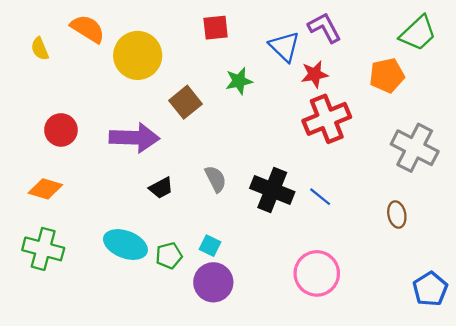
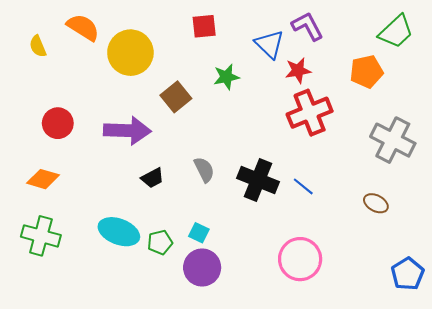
brown ellipse: (397, 214) -> (376, 203), turned -50

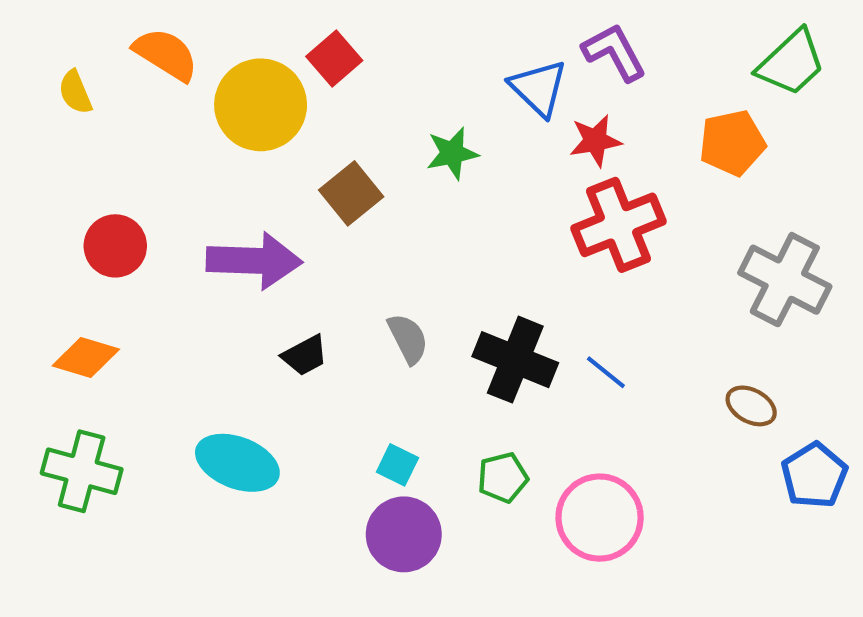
red square: (204, 26) -> (334, 59), moved, turned -35
green pentagon: (160, 242) -> (503, 478), moved
blue pentagon: (408, 274) -> (814, 475), moved

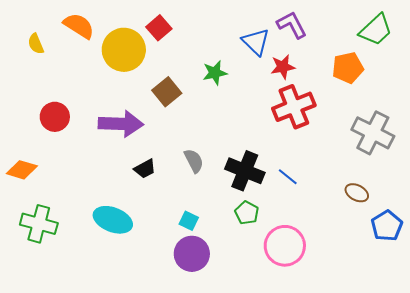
orange diamond: (86, 358) -> (22, 170), moved
green pentagon: (503, 478) -> (247, 213), moved, turned -30

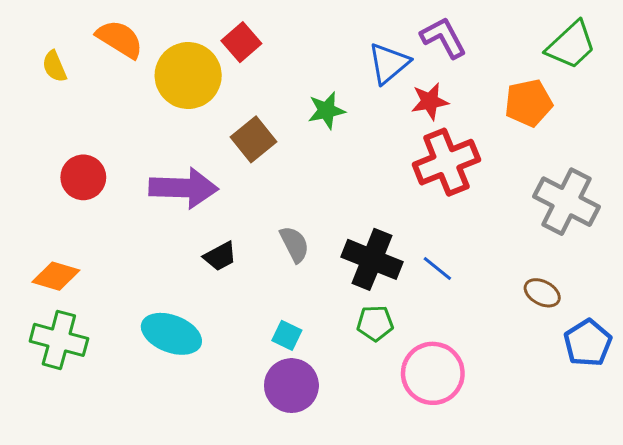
blue triangle: (256, 42) -> (389, 63), turned 36
orange diamond: (22, 170) -> (56, 276), moved
green pentagon: (247, 213) -> (375, 323), turned -30

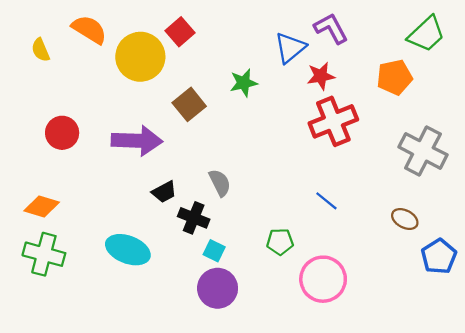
black cross: (372, 259) -> (194, 218), moved, size x0.7

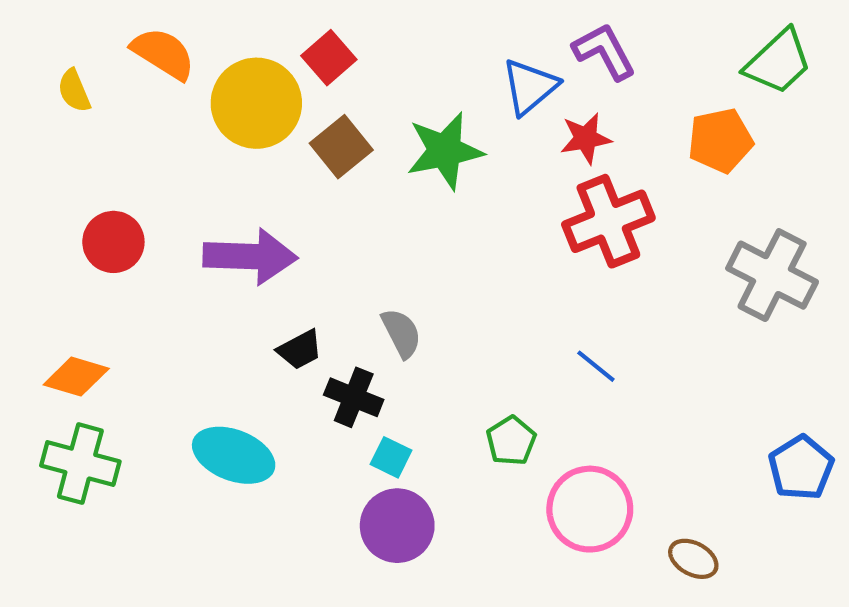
green star: (244, 83) -> (445, 151), size x1.5
brown square: (189, 104) -> (341, 147), moved
brown ellipse: (405, 219) -> (693, 559), moved
green pentagon: (280, 242) -> (511, 441), turned -30

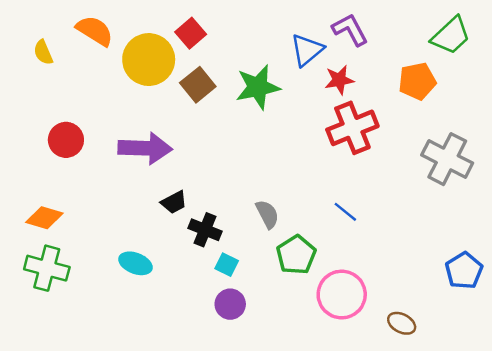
gray semicircle: (401, 333) -> (267, 214), moved
green pentagon: (511, 441) -> (296, 255), size x1.4
cyan ellipse: (234, 455) -> (135, 263), size x0.7
purple circle: (397, 526) -> (230, 304), size x0.7

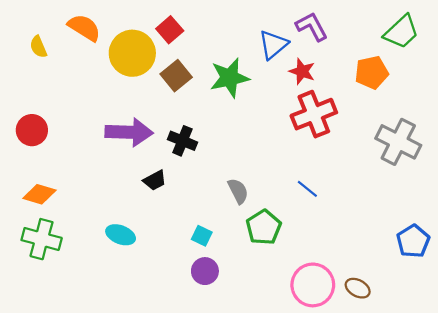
red star: (339, 80) -> (302, 71), turned 30
red circle: (66, 140) -> (32, 130), moved
black cross: (205, 230) -> (182, 141), moved
pink circle: (342, 295) -> (313, 285), moved

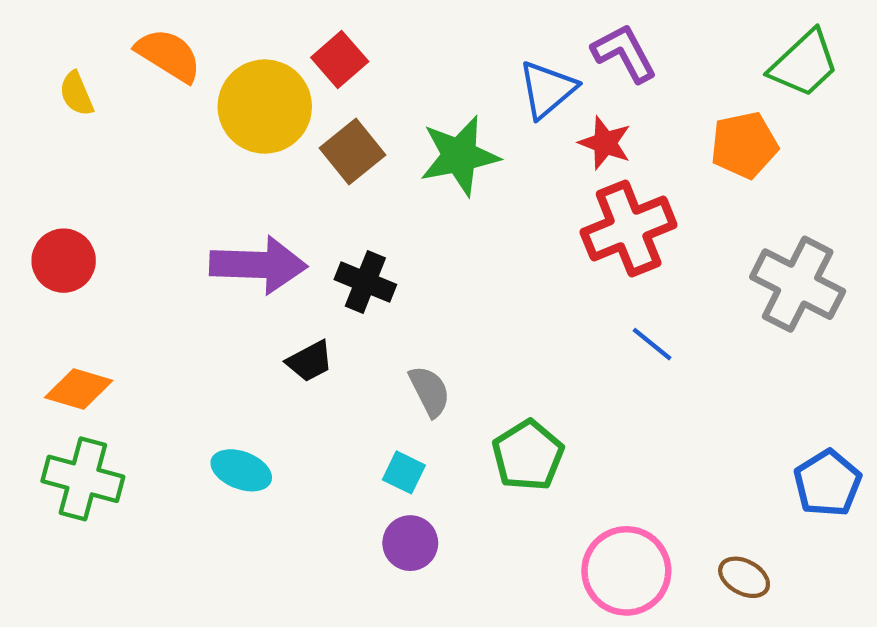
blue line: (307, 189) -> (652, 344), moved
gray semicircle: (238, 191) -> (430, 391), moved
brown ellipse: (358, 288) -> (744, 577), moved

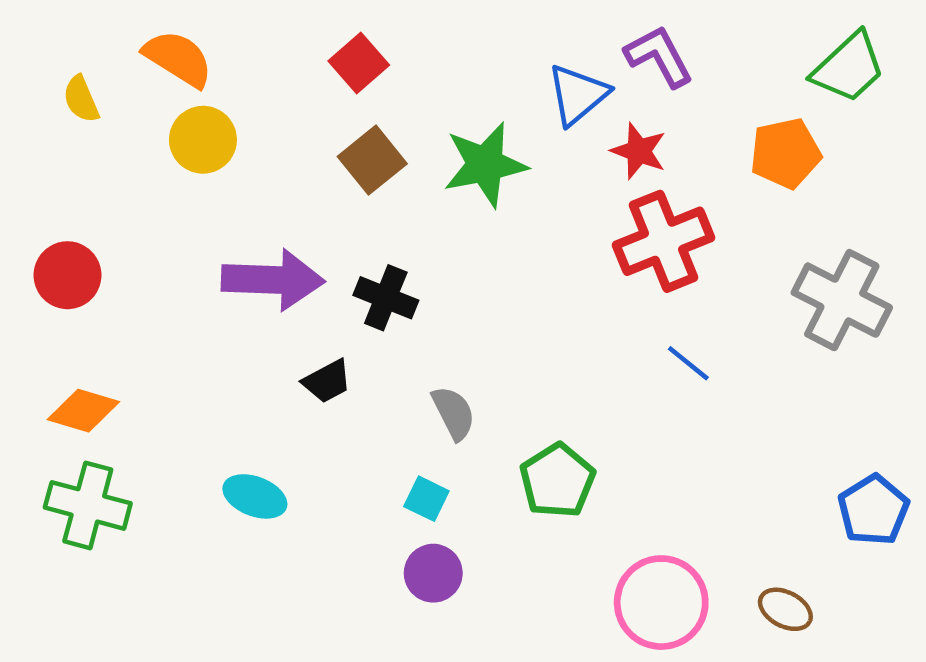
yellow circle: (265, 107) -> (203, 140), moved, size x0.7

